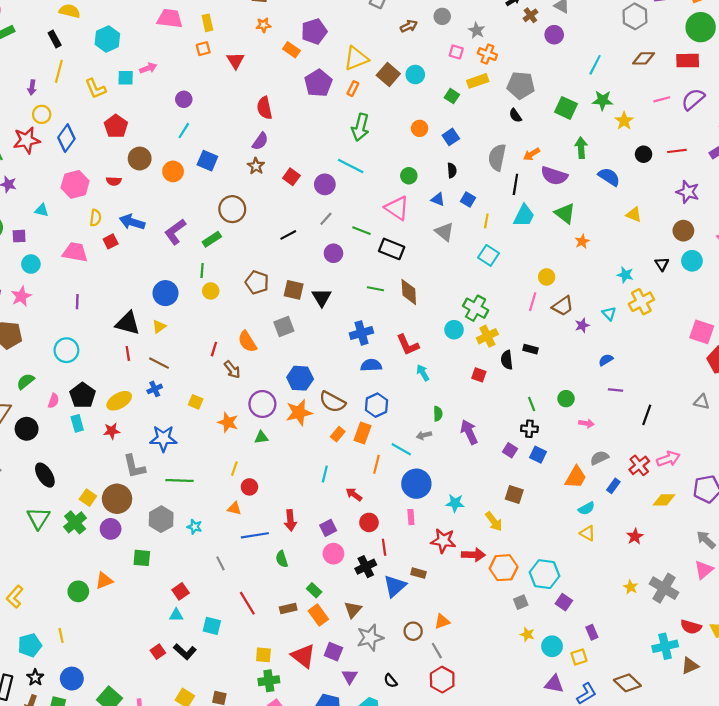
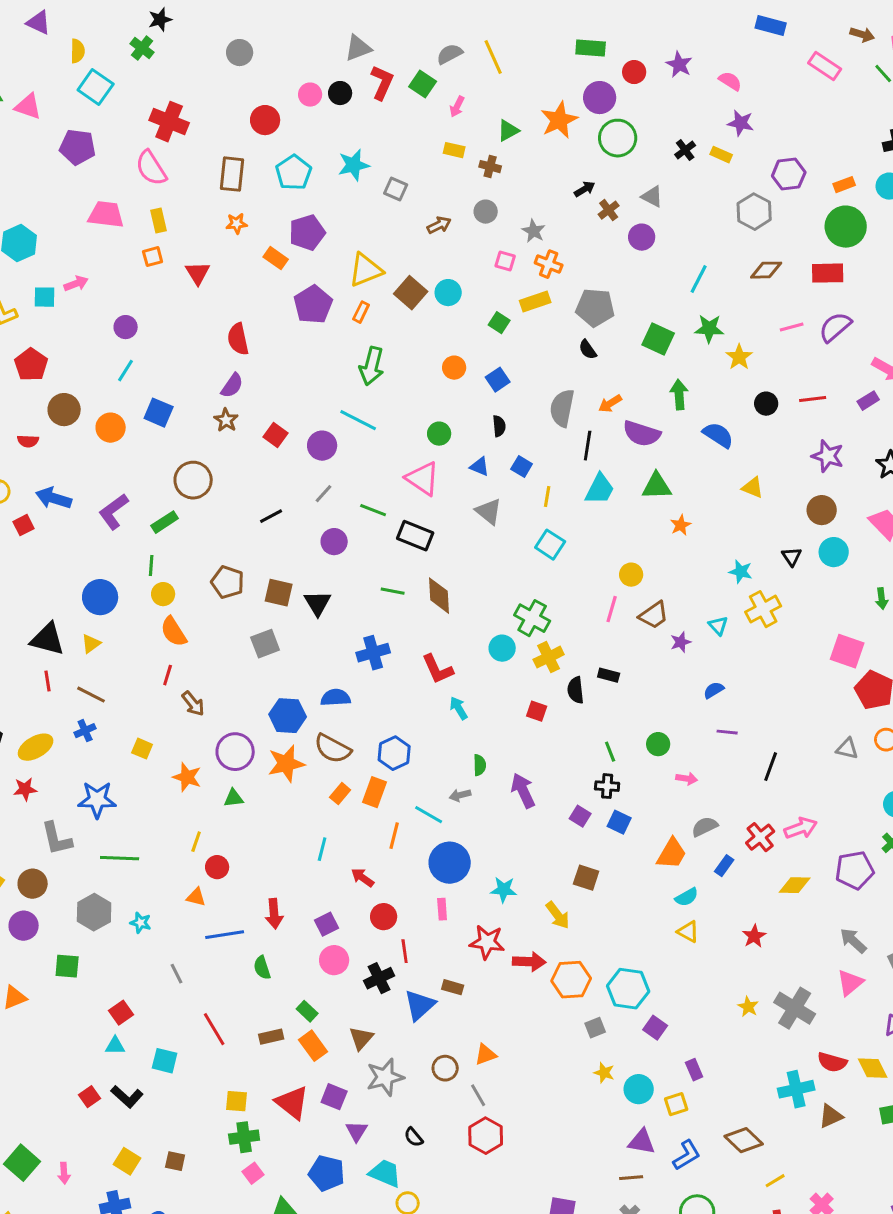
green triangle: (565, 213) -> (657, 486), turned -40
orange semicircle: (247, 342) -> (174, 632), moved
blue semicircle: (371, 365) -> (336, 698), moved
brown circle: (117, 499) -> (33, 884), size x0.7

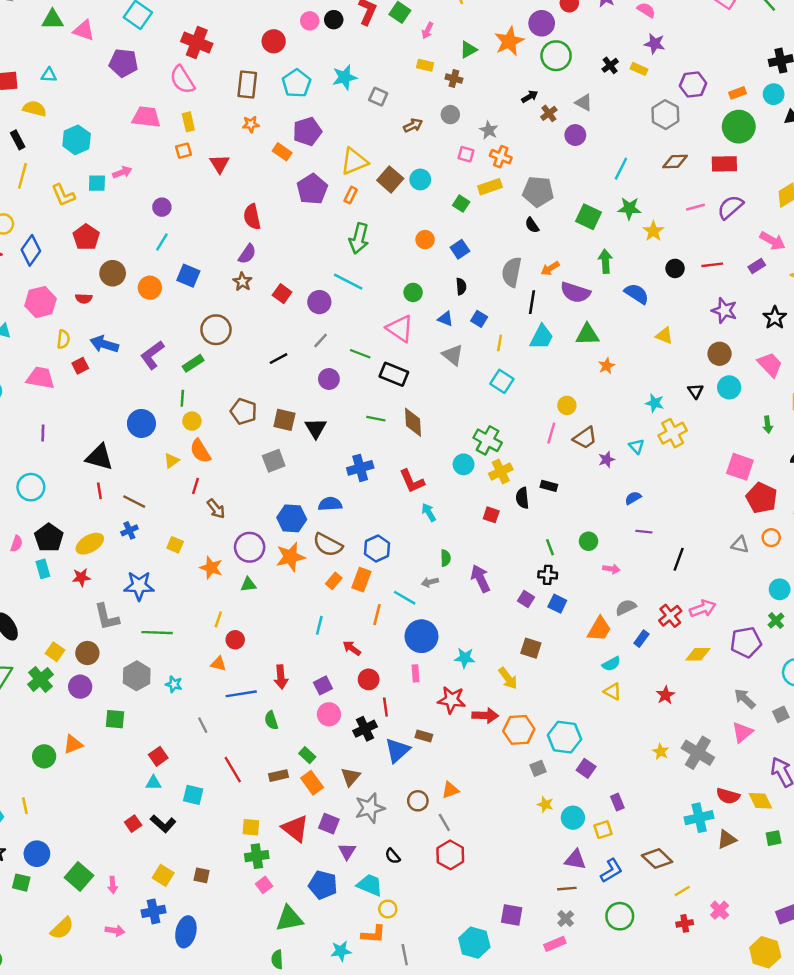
yellow triangle: (91, 644) -> (171, 461), moved

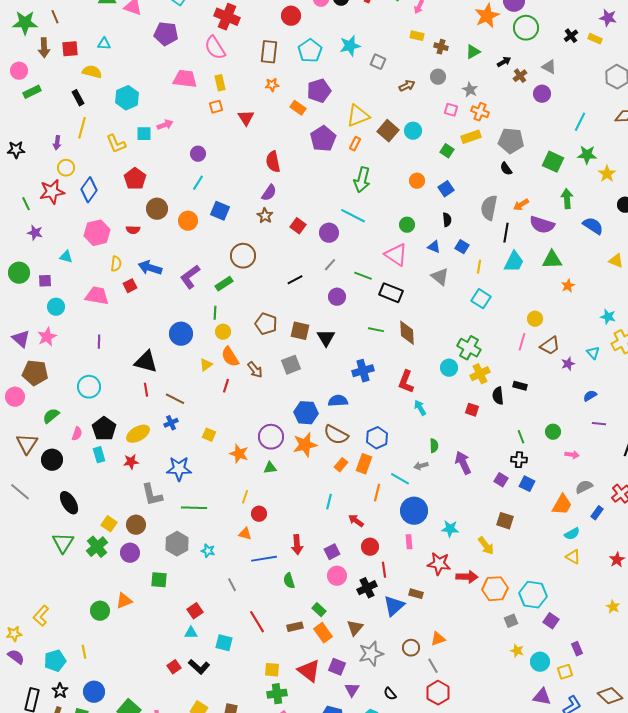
green triangle: (468, 50) -> (473, 52), moved
red L-shape: (412, 481) -> (406, 382), turned 45
brown arrow: (216, 509) -> (255, 370), moved

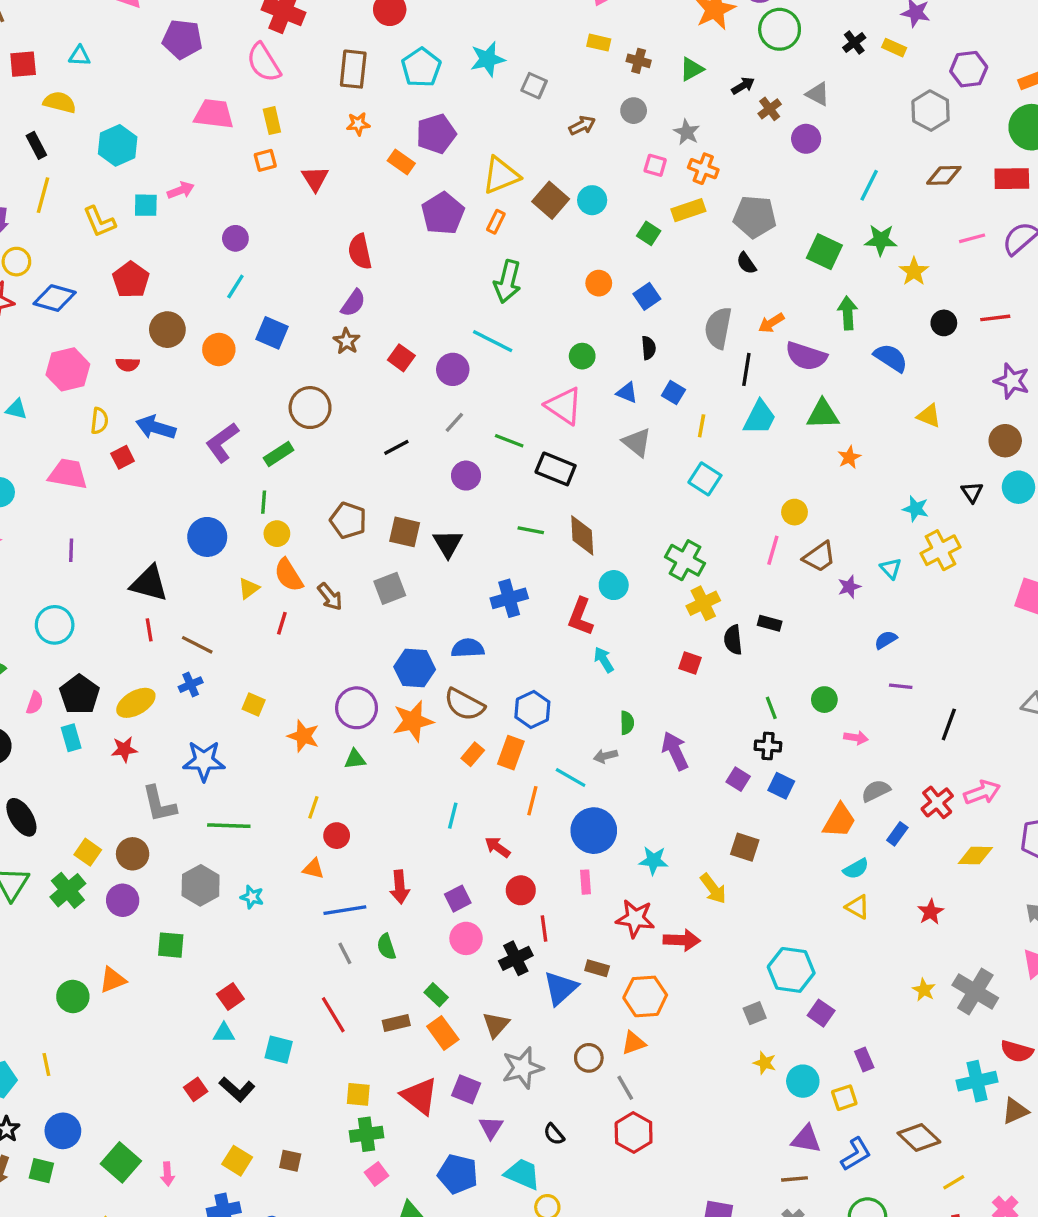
blue diamond: (89, 190) -> (55, 298), turned 70
cyan circle: (449, 368) -> (614, 585), moved
gray line: (232, 585) -> (345, 953), moved
orange hexagon: (495, 589) -> (645, 996), moved

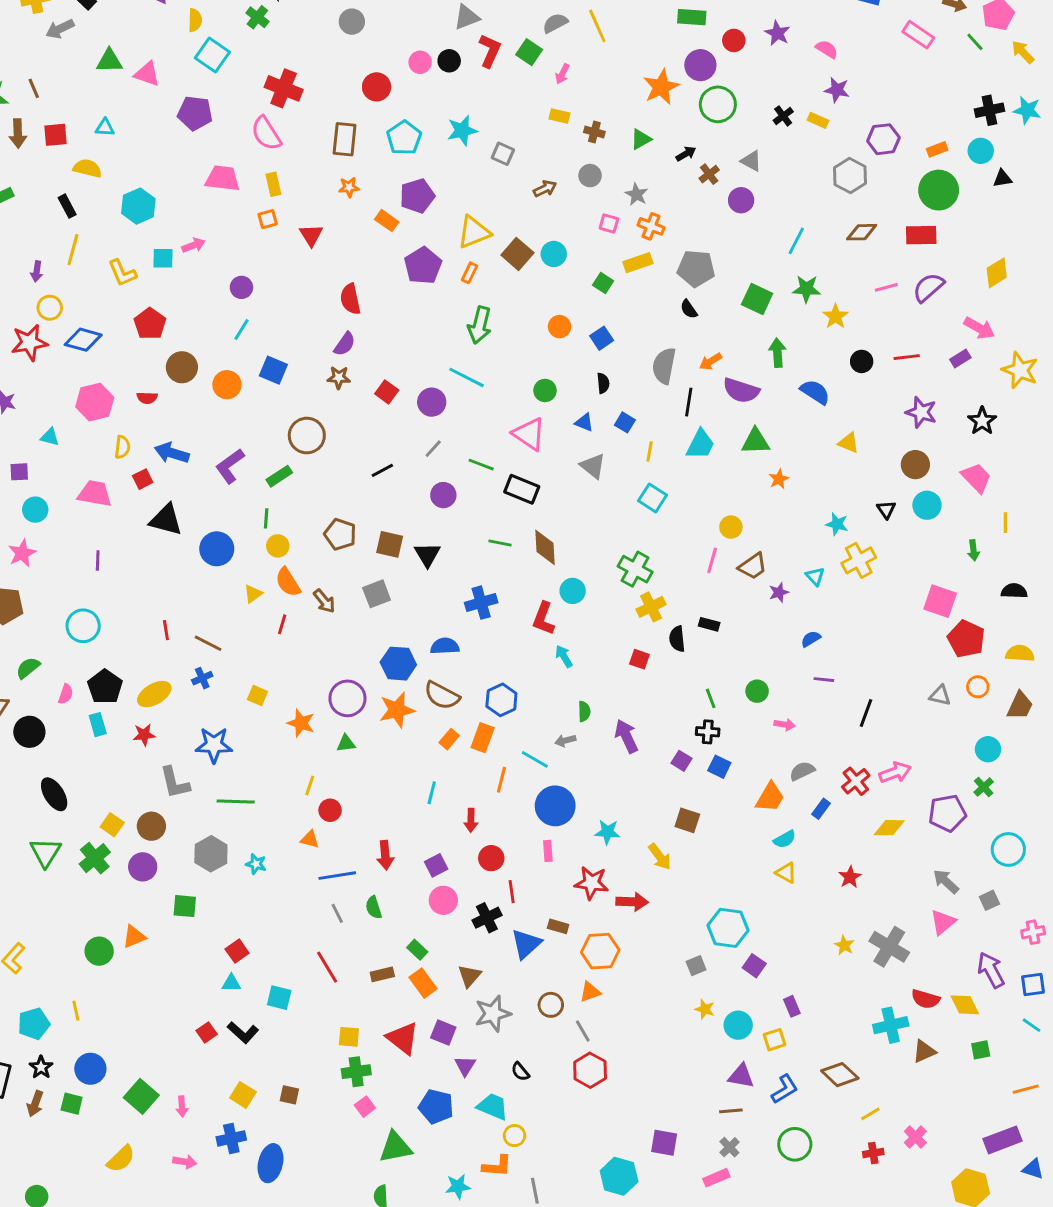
brown star: (347, 341) -> (339, 377), turned -30
black triangle: (149, 583) -> (166, 520), moved
red arrow: (498, 847) -> (471, 820), turned -125

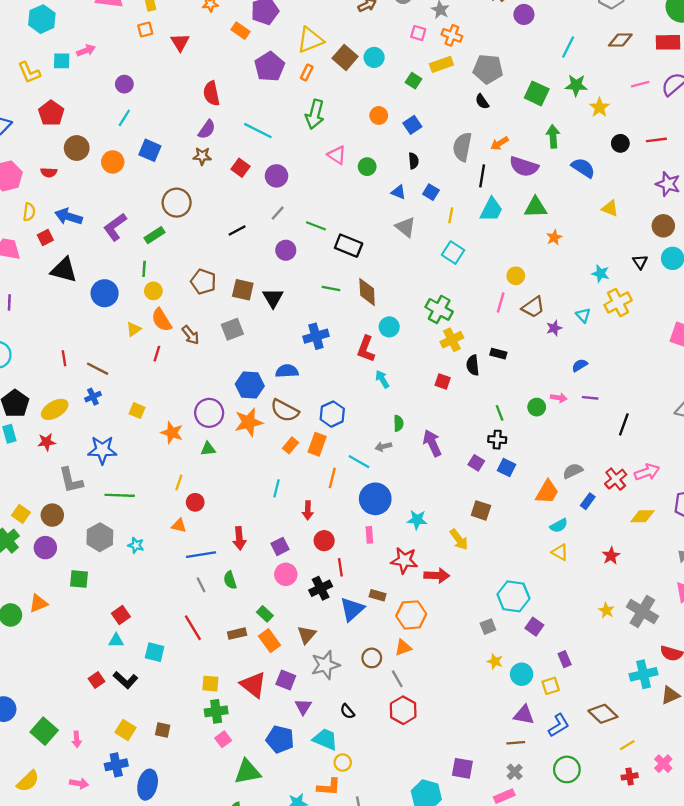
cyan line: (467, 377) -> (258, 131), moved
pink triangle: (529, 434) -> (337, 155), moved, size x0.7
pink arrow: (785, 725) -> (559, 398), moved

